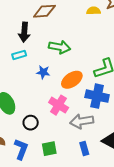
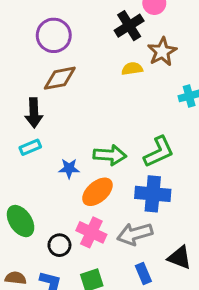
green arrow: (60, 47) -> (110, 155), moved
orange ellipse: (72, 80) -> (97, 192), moved
pink cross: (59, 105) -> (91, 232), moved

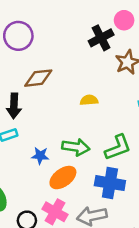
purple circle: (54, 35) -> (18, 36), moved
yellow semicircle: (132, 69) -> (89, 100), moved

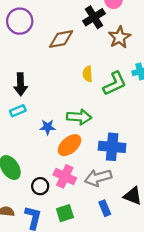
brown diamond: (38, 78) -> (61, 39), moved
yellow semicircle: (89, 100) -> (88, 74), turned -84
green L-shape: (118, 147) -> (115, 84), moved

